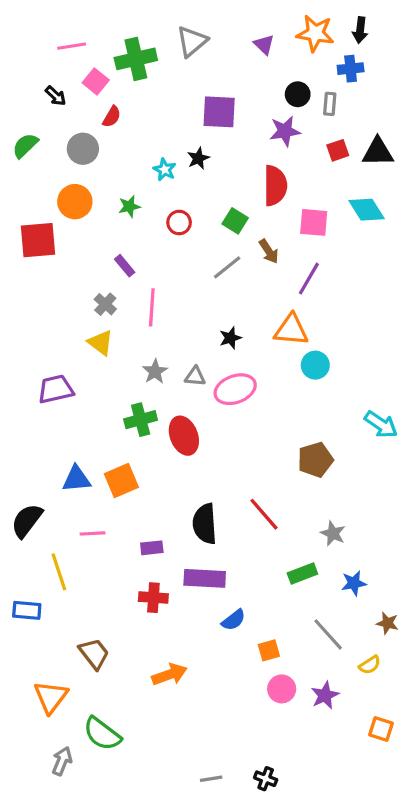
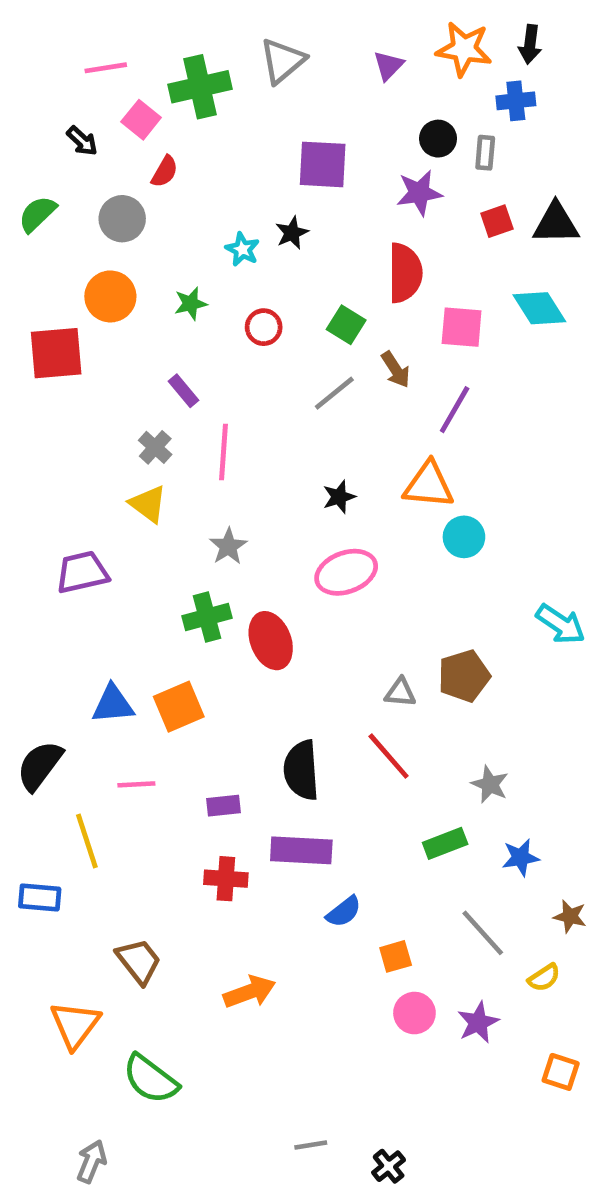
purple triangle: (264, 45) -> (389, 65), turned 30
gray triangle: (195, 376) -> (400, 692), moved
gray arrow: (62, 761) -> (92, 1162), moved
black cross: (266, 779) -> (389, 1166), moved, turned 30

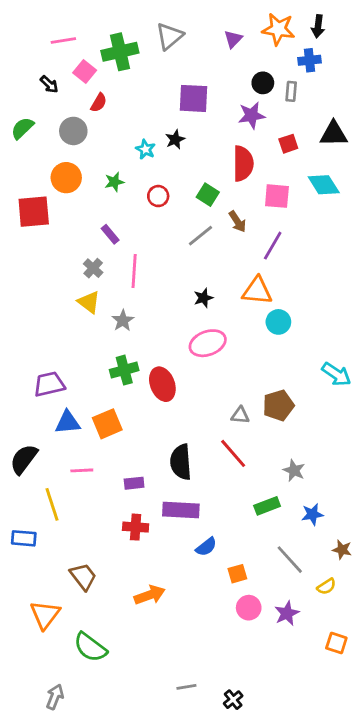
red square: (497, 221) -> (288, 144), moved
gray star: (228, 546) -> (123, 321), moved
purple trapezoid: (82, 572) -> (49, 384), moved

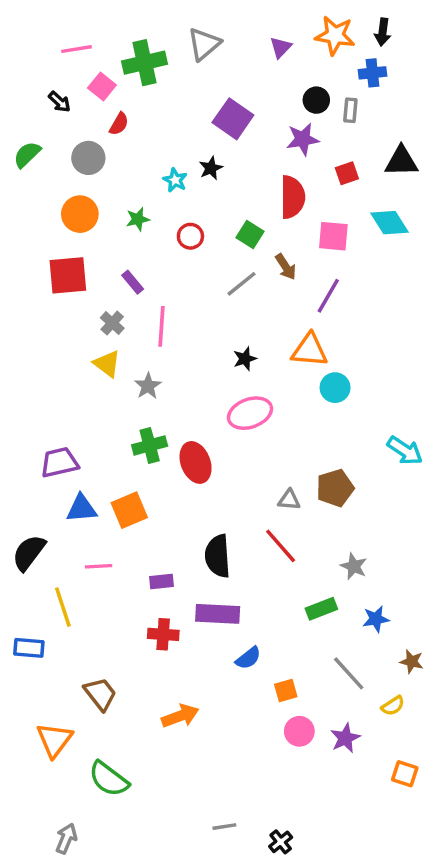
purple square: (194, 98) -> (233, 119), turned 32
red square: (34, 212) -> (68, 275), moved

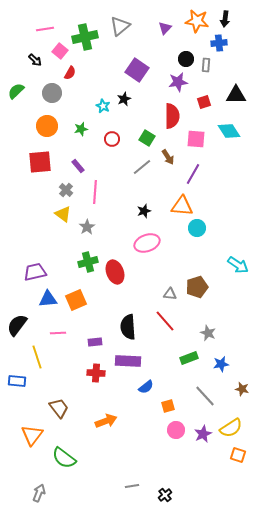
yellow semicircle: (393, 706) -> (231, 428), moved, size x1.6

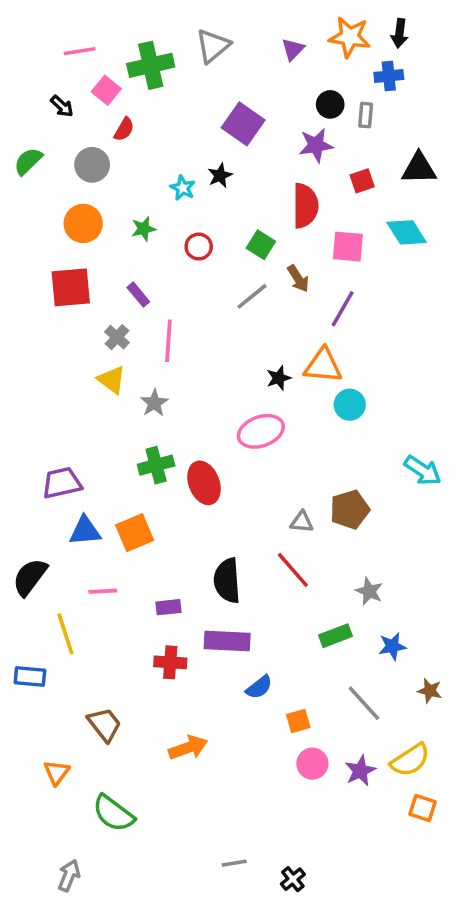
black star: (144, 211) -> (279, 378), moved
orange triangle: (32, 435) -> (57, 772), size x0.7

